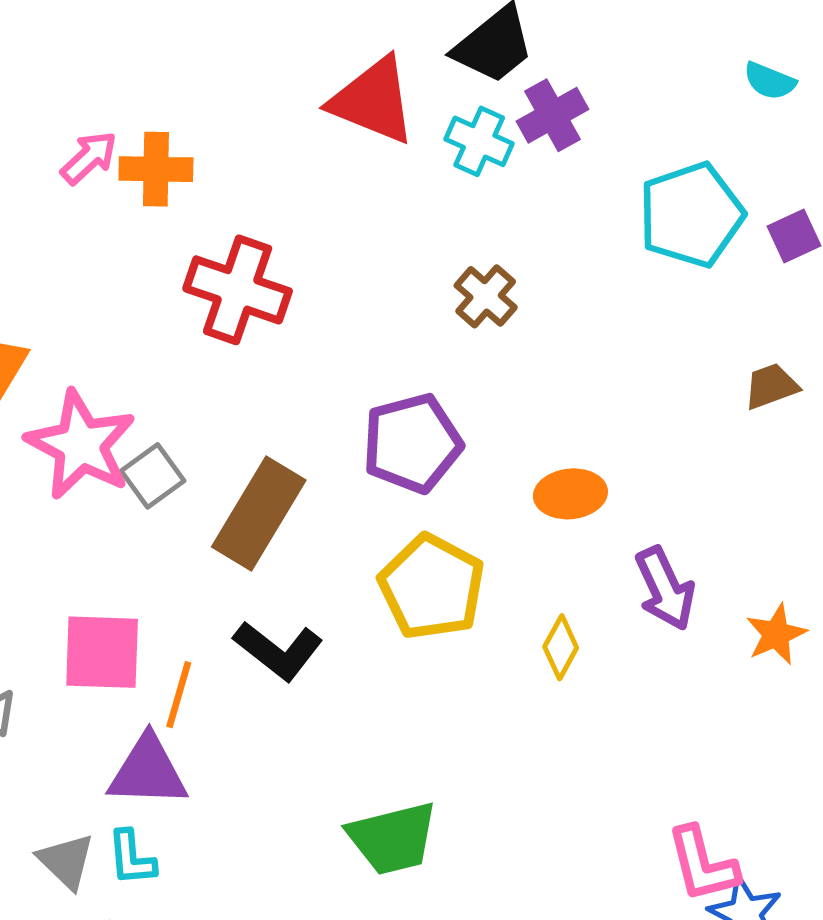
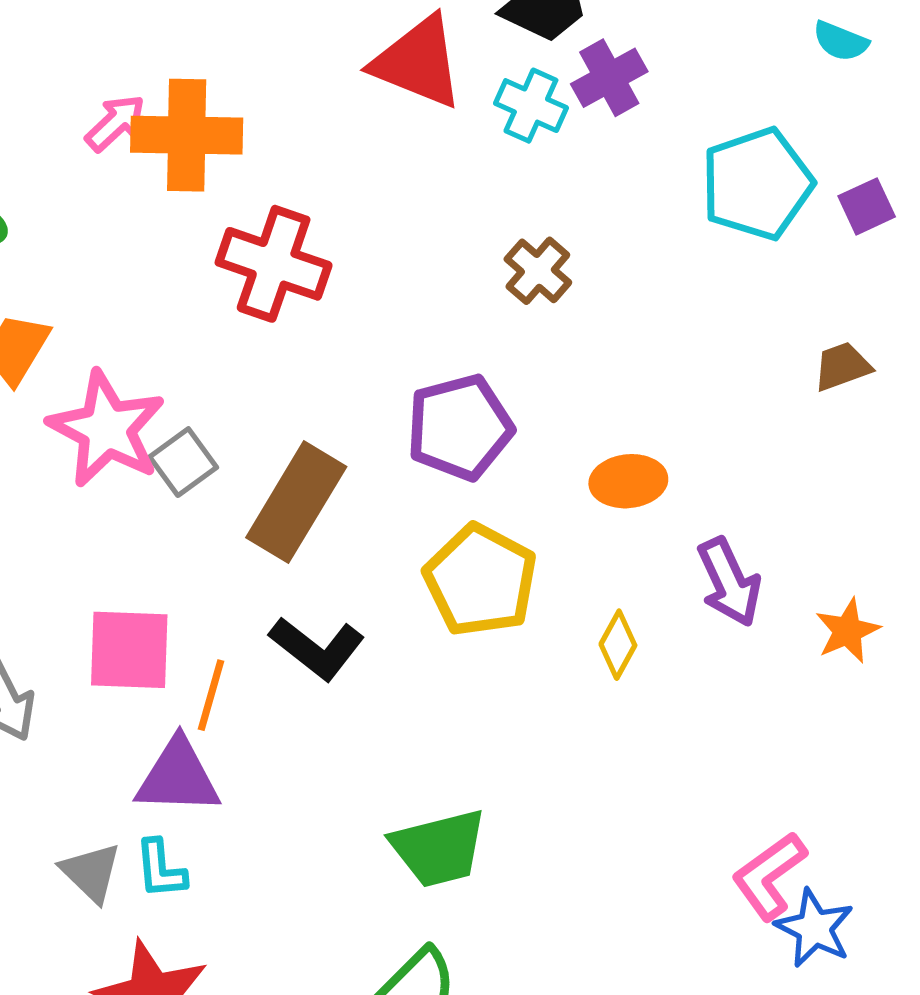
orange cross: (156, 169) -> (187, 135), size x1.4
pink L-shape: (703, 864) -> (769, 876), turned 68

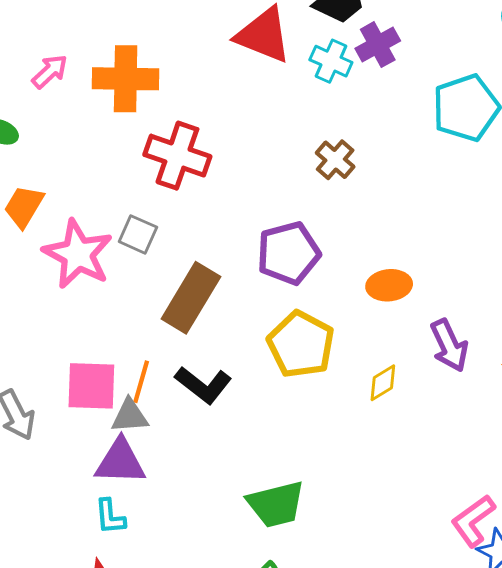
pink arrow: (115, 123) -> (50, 72), moved
gray square: (183, 462) -> (138, 234), moved, turned -30
yellow diamond: (618, 645) -> (383, 383), turned 30
orange line: (211, 695) -> (141, 382), moved
gray triangle: (91, 873) -> (130, 416), moved, turned -48

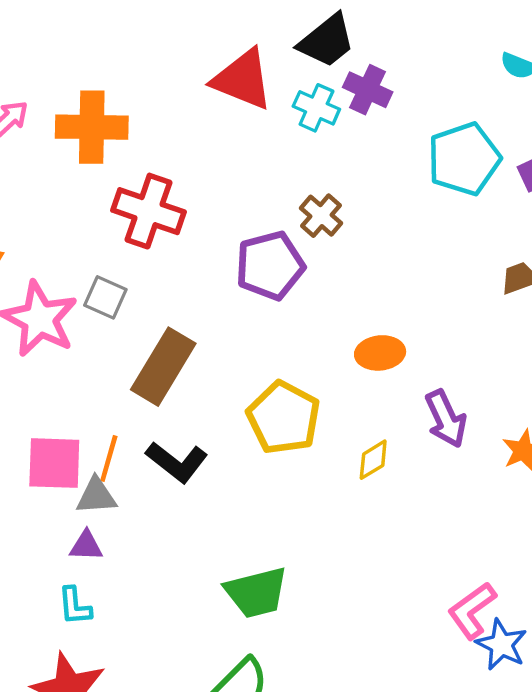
purple cross: (378, 45) -> (368, 90), turned -36
purple pentagon: (288, 253) -> (270, 266), moved
purple triangle: (120, 462) -> (86, 546), size x0.6

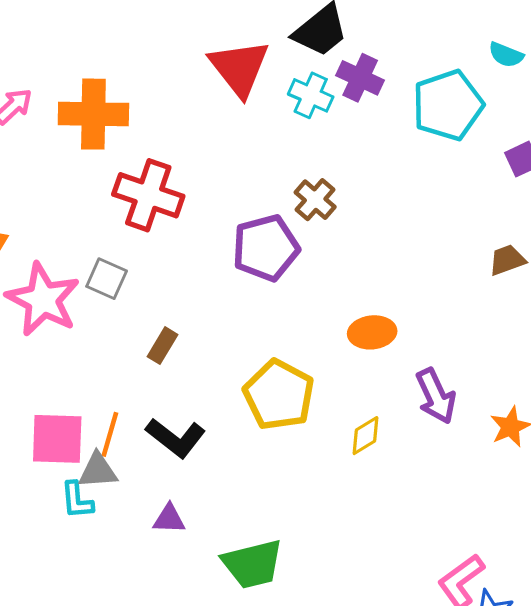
red triangle: (243, 79) -> (239, 68), turned 30
cyan pentagon: (464, 159) -> (448, 105), moved
brown rectangle: (163, 367) -> (163, 346), size x0.5
purple triangle: (86, 546) -> (169, 519), moved
cyan L-shape: (75, 606) -> (77, 500), moved

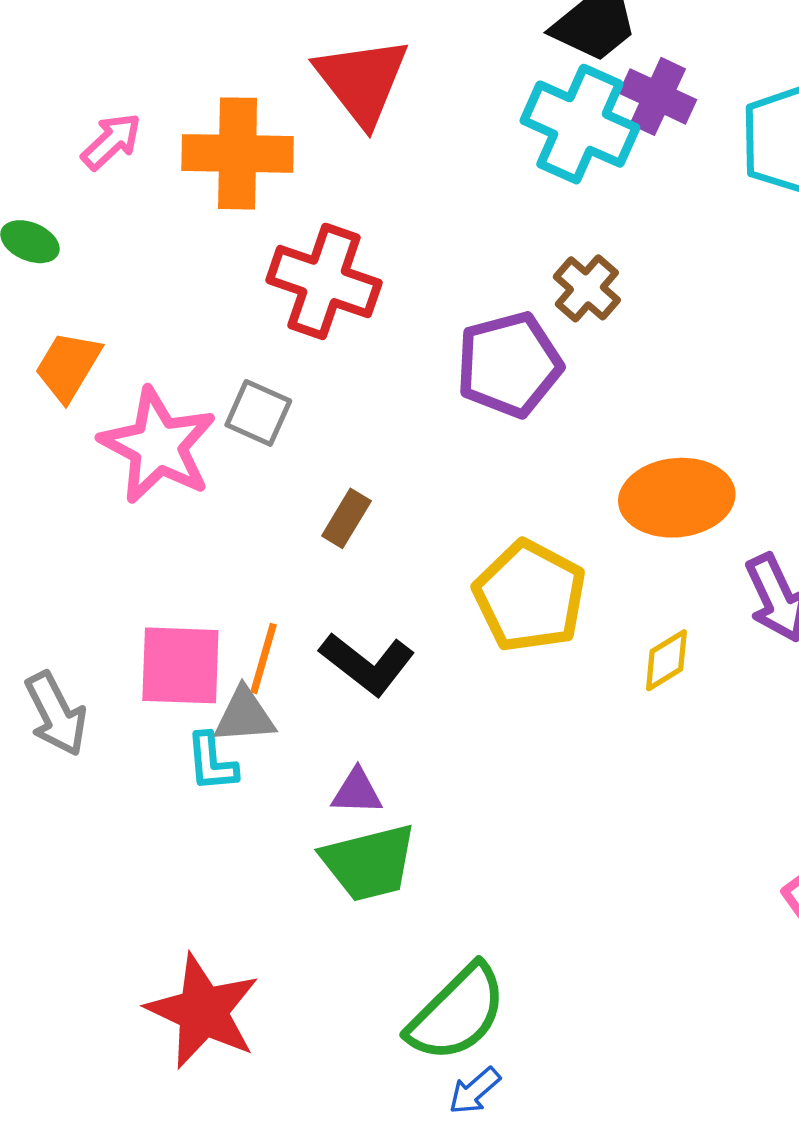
red triangle: (239, 68) -> (362, 81), moved
cyan cross: (311, 95) -> (580, 124), size x1.6
orange ellipse: (372, 332) -> (677, 498), size x1.5
green trapezoid: (253, 564) -> (369, 863), moved

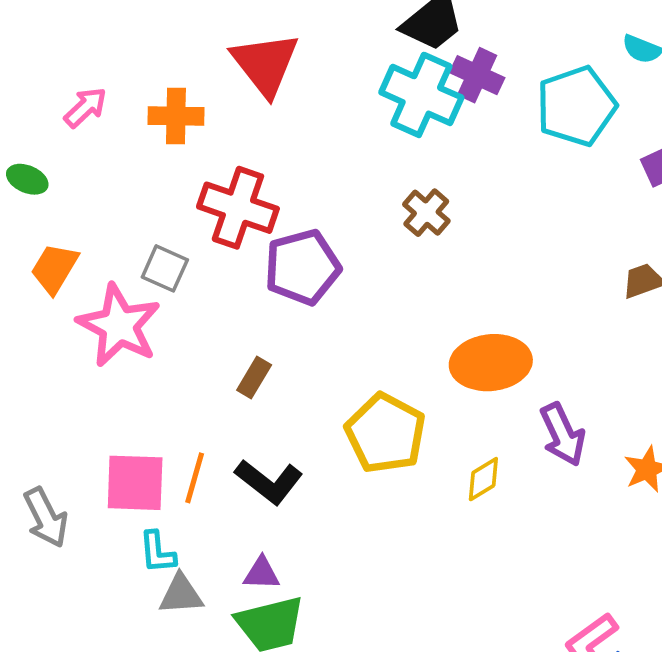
orange cross: (238, 153) -> (176, 116), size x0.7
purple pentagon: (509, 364) -> (302, 267), moved
gray square: (258, 413) -> (165, 268), moved
gray triangle: (244, 716) -> (181, 594), moved

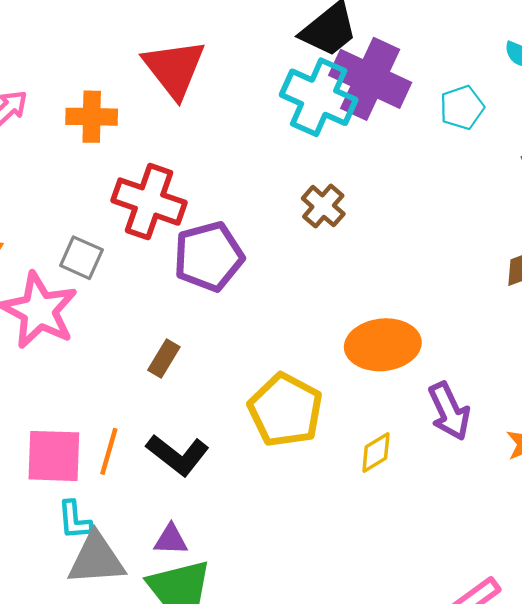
purple cross: (477, 75) -> (370, 79), size x1.6
cyan pentagon: (576, 106) -> (462, 108), size x0.6
gray triangle: (181, 594) -> (96, 559), size x1.4

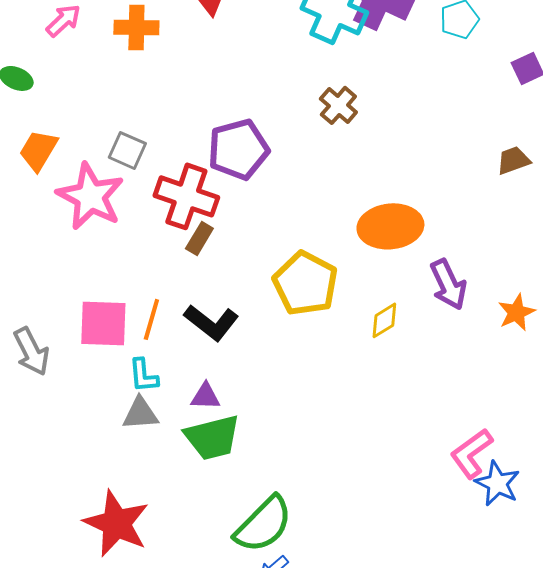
red cross: (149, 202) -> (186, 196), moved
cyan L-shape: (75, 520) -> (143, 375), moved
gray triangle: (96, 559) -> (140, 413), size x0.7

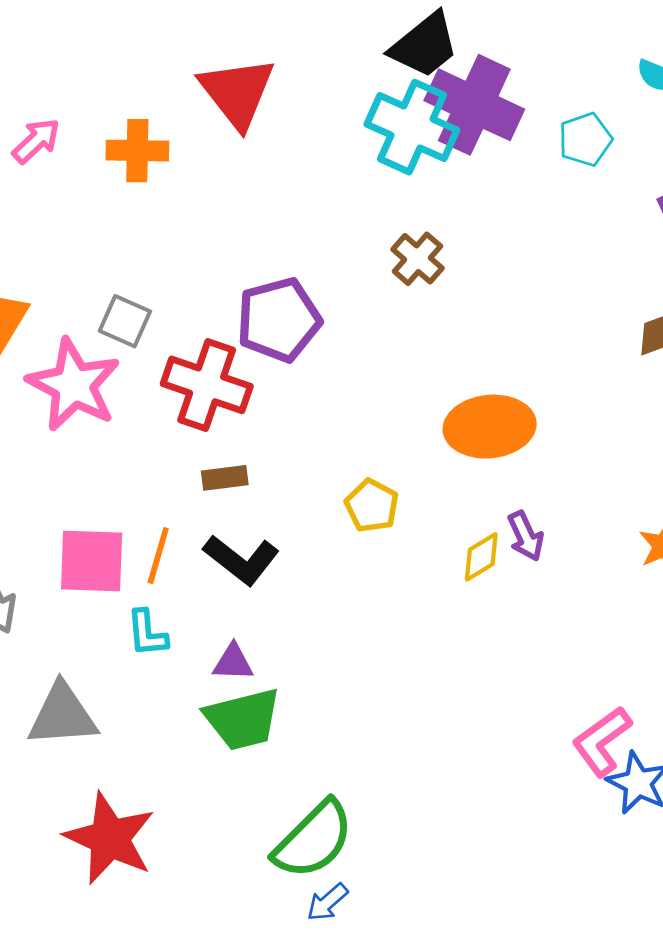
brown rectangle: (199, 238) -> (225, 478), moved, turned 52
yellow pentagon: (305, 283) -> (372, 506), size x0.6
purple arrow: (448, 284) -> (526, 536), moved, size x0.7
gray triangle: (140, 413) -> (62, 715), moved, size x1.4

